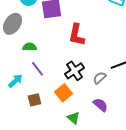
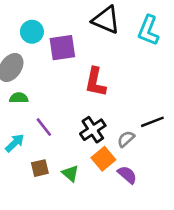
green semicircle: (30, 47) -> (19, 98), moved
orange square: (64, 93) -> (103, 159), moved
green triangle: (74, 118) -> (70, 173), moved

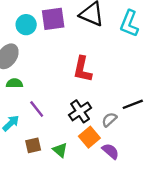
purple square: (62, 48) -> (53, 19), moved

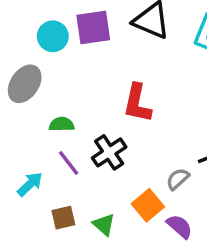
green semicircle: (14, 83) -> (62, 124), moved
black cross: (80, 111) -> (109, 152), moved

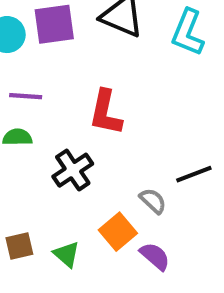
purple line: (69, 163) -> (26, 96), moved, turned -48
gray semicircle: (178, 179) -> (153, 201), turned 85

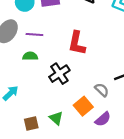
brown square: (19, 246) -> (31, 123), moved
purple semicircle: (155, 256) -> (103, 119), turned 98

